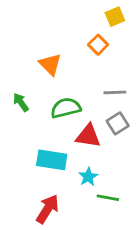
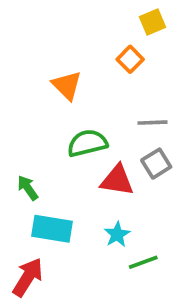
green arrow: (21, 102) -> (28, 188), moved
cyan rectangle: (52, 160) -> (52, 229), moved
green line: (108, 198) -> (143, 262), turned -30
red arrow: (47, 209) -> (28, 277), moved

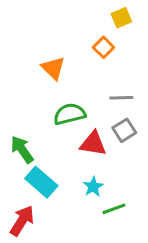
green arrow: (28, 188) -> (22, 150), size x1.4
cyan rectangle: (52, 229) -> (41, 182), turned 32

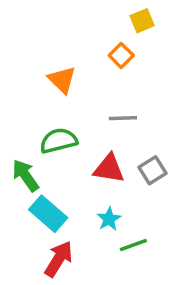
gray line: (121, 98) -> (123, 118), moved
green semicircle: (69, 114) -> (59, 141), moved
gray square: (124, 130) -> (152, 170), moved
red arrow: (22, 221) -> (59, 259), moved

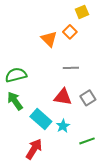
orange triangle: (62, 80) -> (49, 39), moved
green semicircle: (59, 141) -> (16, 75), moved
cyan rectangle: (48, 214) -> (41, 119), moved
green line: (133, 245) -> (87, 141), moved

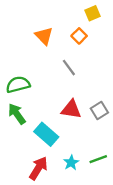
orange triangle: (49, 39) -> (44, 36), moved
gray line: (71, 68) -> (69, 68), moved, turned 56
cyan star: (63, 126) -> (71, 163), moved

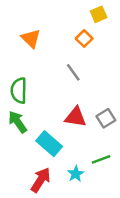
orange triangle: (44, 36) -> (31, 39), moved
green semicircle: (18, 85) -> (19, 90), turned -75
green line: (98, 159) -> (101, 159), moved

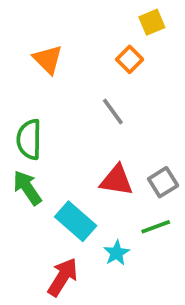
green line: (101, 159) -> (156, 227), moved
cyan star: (76, 174) -> (117, 253), moved

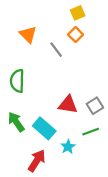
yellow square: (152, 22) -> (78, 13), moved
gray line: (113, 111) -> (56, 50), moved
green arrow: (27, 188) -> (16, 122), moved

